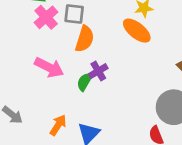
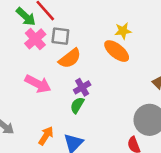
orange semicircle: (85, 39) -> (70, 58), turned 35
green semicircle: (84, 82) -> (77, 105), moved

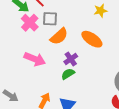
orange ellipse: (117, 51) -> (92, 39), moved
green semicircle: (77, 105) -> (68, 74), turned 32

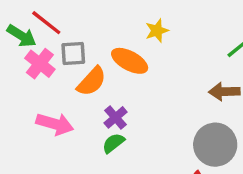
orange ellipse: (92, 39) -> (130, 61), moved

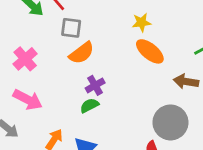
orange ellipse: (130, 61) -> (150, 51), moved
pink cross: (40, 64) -> (25, 59), moved
pink arrow: (55, 124) -> (28, 100), moved

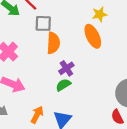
orange ellipse: (150, 51) -> (93, 36), moved, turned 30
orange semicircle: (82, 53) -> (53, 43), turned -45

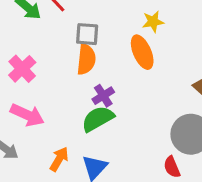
gray square: (43, 23) -> (87, 34), moved
green semicircle: (63, 85) -> (98, 119), size x1.5

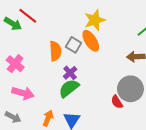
yellow star: (153, 22) -> (95, 20), size x1.5
gray square: (87, 34) -> (74, 45), moved, turned 35
red semicircle: (172, 167) -> (117, 102), moved

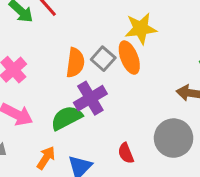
purple cross: (70, 73) -> (90, 98), size x1.5
green semicircle: (69, 88) -> (66, 118), moved
red semicircle: (117, 102) -> (126, 153), moved

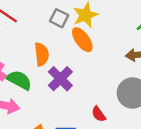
gray square: (103, 59) -> (59, 18), moved
green semicircle: (66, 118) -> (19, 80), moved, turned 70

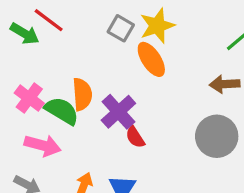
orange semicircle: (42, 54) -> (82, 94), moved
red semicircle: (99, 114) -> (135, 137), moved

